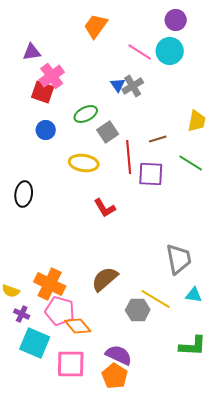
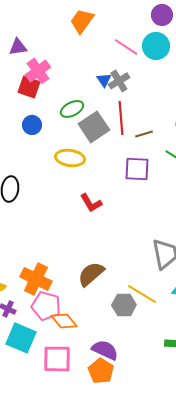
gray square: (108, 132) -> (94, 127), size x1.4
red line: (129, 157) -> (121, 118), moved

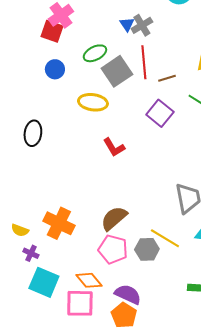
purple square: (137, 169) -> (160, 113), turned 36
pink pentagon: (46, 306) -> (113, 249), moved
orange diamond: (64, 321) -> (89, 280), moved

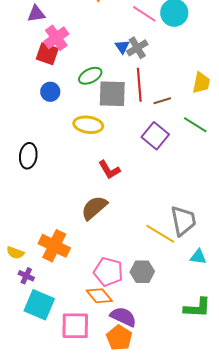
gray square: (117, 71) -> (112, 94), turned 36
brown semicircle: (114, 218) -> (94, 208), moved
yellow line: (165, 238) -> (160, 234), moved
orange diamond: (89, 280) -> (99, 296), moved

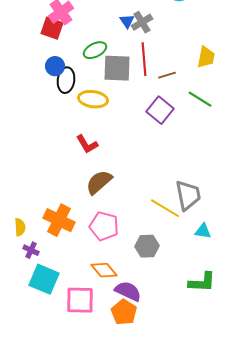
black ellipse: (28, 156) -> (66, 80), moved
red L-shape: (109, 170) -> (87, 144), moved
yellow semicircle: (15, 253) -> (20, 227), turned -114
pink pentagon: (108, 272) -> (104, 226), moved

